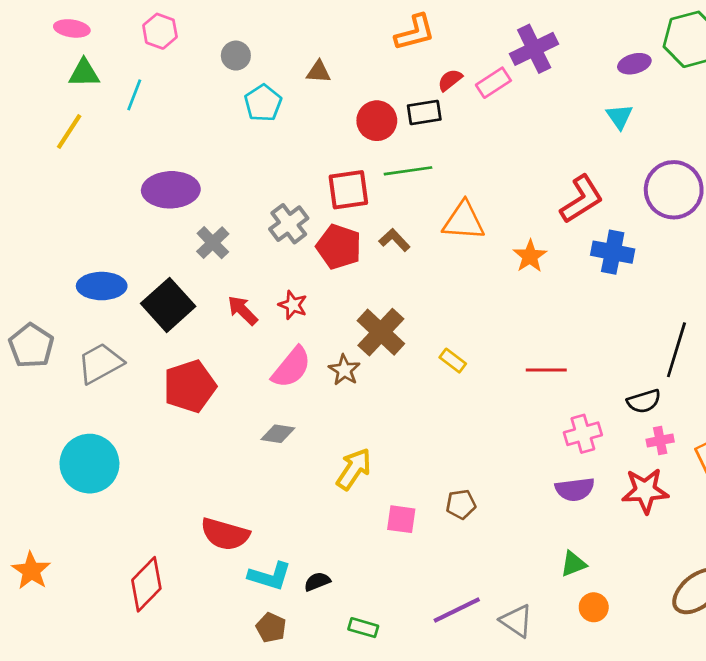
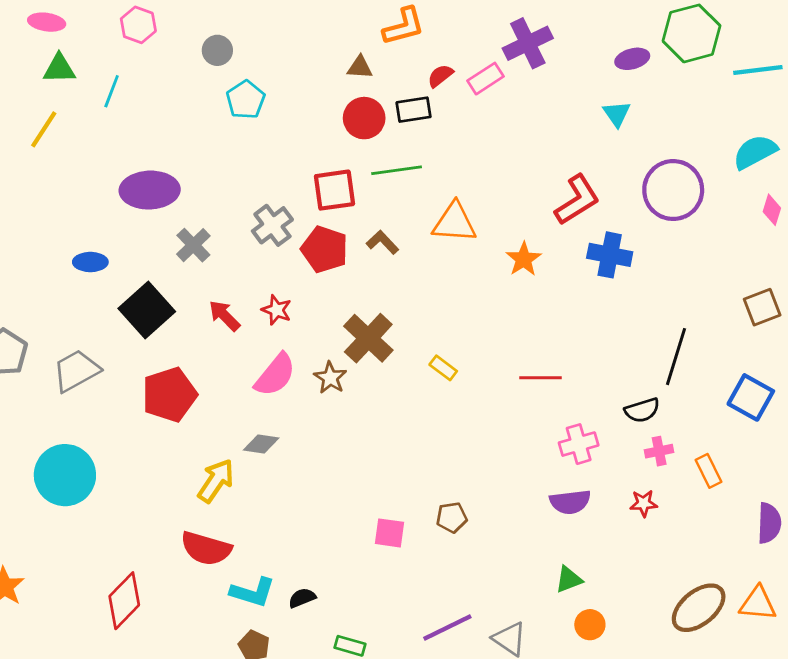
brown triangle: (319, 72) -> (360, 67), moved
blue ellipse: (102, 286) -> (90, 262), moved, size x0.7
yellow arrow: (354, 469) -> (216, 481), moved
red star: (645, 491) -> (644, 503), size x0.6

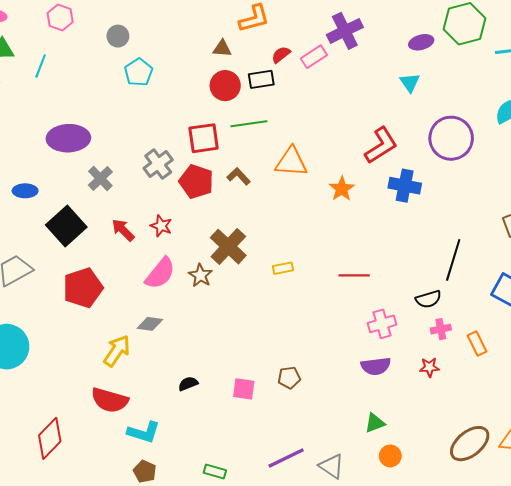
yellow rectangle: (443, 368) -> (283, 268), turned -48
black semicircle: (302, 598) -> (188, 384), moved

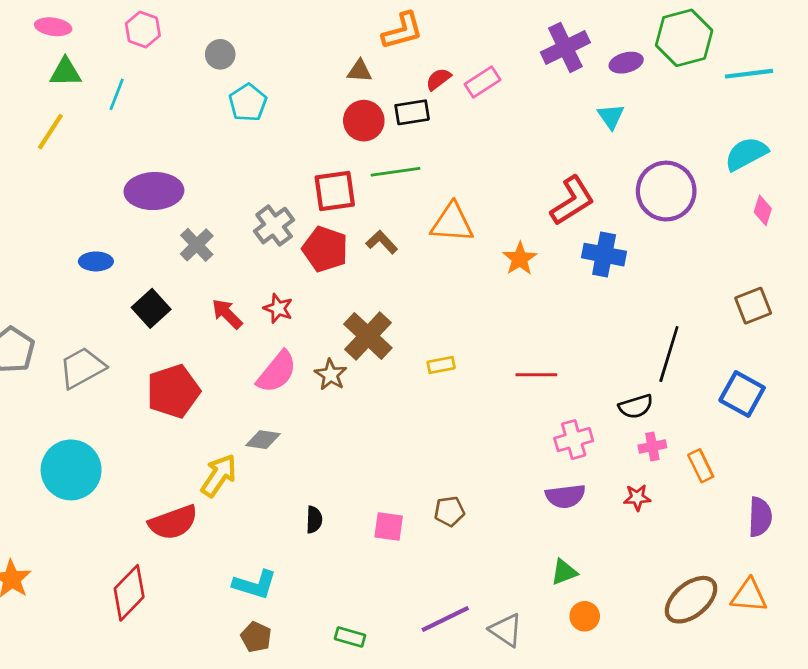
purple cross: (345, 31) -> (565, 47), moved
black square: (66, 226) -> (151, 308), size x0.7
black semicircle: (188, 384) -> (314, 520), turned 114
red semicircle: (110, 400) -> (173, 522), moved, turned -36

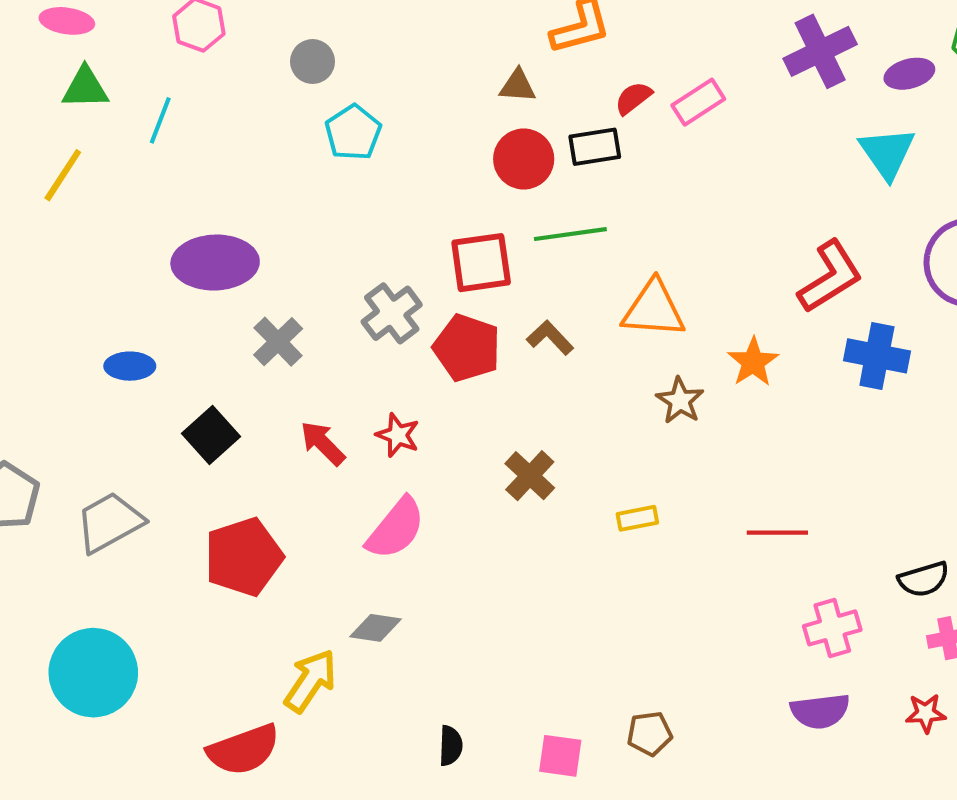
cyan triangle: (611, 116) -> (887, 153), size x1.4
brown cross: (368, 336) -> (530, 476), size x0.7
brown star: (331, 375) -> (680, 401), moved

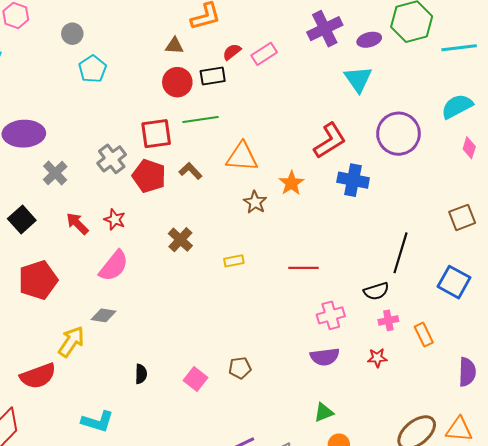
pink square: (560, 756) -> (195, 379), turned 30

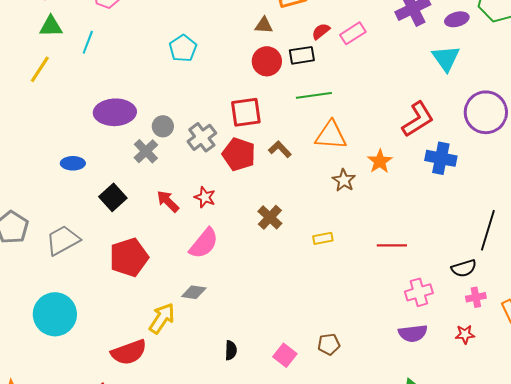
gray circle: (72, 34) -> (163, 126), moved
green line: (201, 119) -> (314, 95), moved

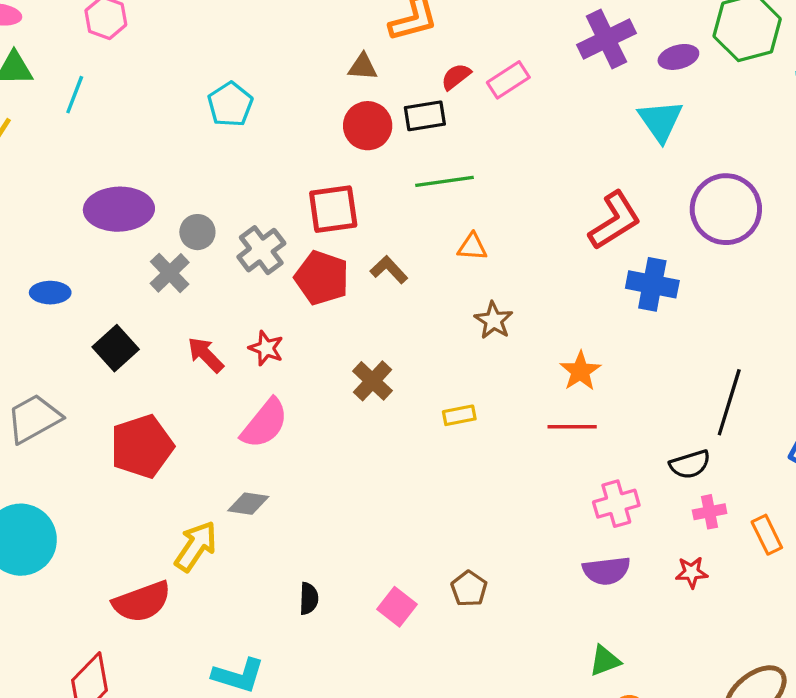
orange triangle: (331, 135) -> (472, 247), size x0.6
orange star: (380, 161) -> (580, 371), moved
brown pentagon: (329, 344) -> (469, 589), turned -30

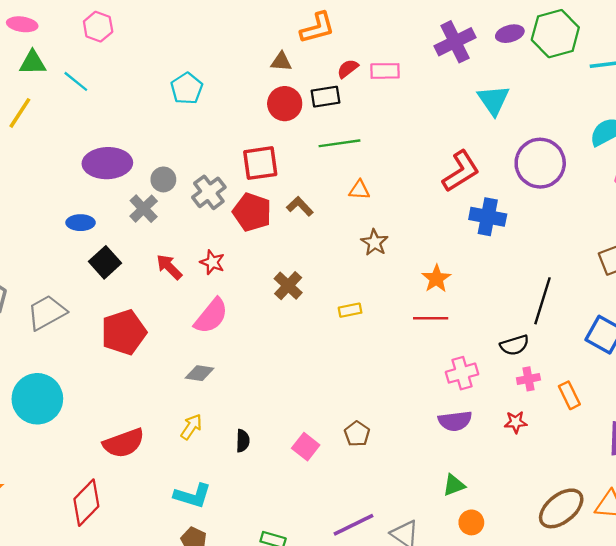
purple ellipse: (678, 57) -> (510, 34), moved
pink rectangle: (508, 80) -> (385, 71), turned 32
cyan line: (75, 95) -> (76, 81), turned -72
blue ellipse: (50, 293) -> (81, 223), moved
yellow arrow: (196, 546) -> (191, 427), moved, size x0.7

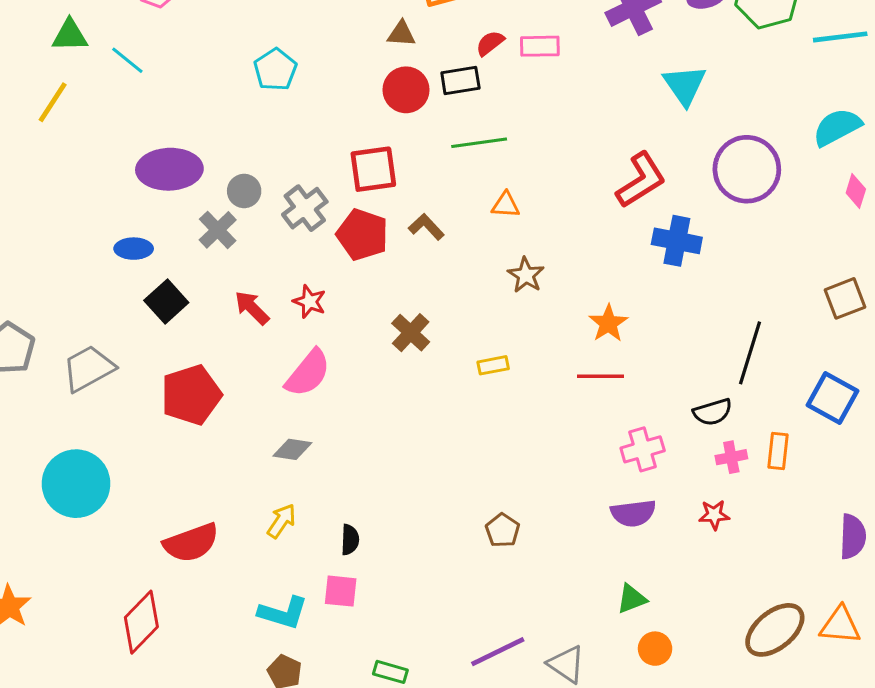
orange rectangle: (569, 395) -> (778, 451), moved, turned 32
pink square: (306, 447) -> (341, 591), moved, turned -32

